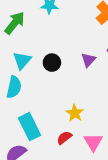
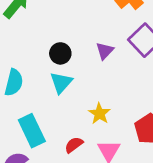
cyan triangle: (22, 60) -> (61, 83), moved
yellow star: (75, 113) -> (99, 114), moved

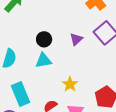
cyan triangle: (61, 83) -> (43, 60), turned 36

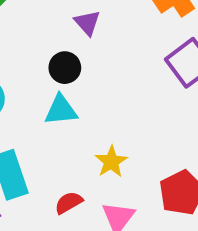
purple triangle: (76, 39) -> (87, 23), moved, turned -32

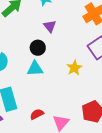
yellow star: (111, 162) -> (74, 68), moved

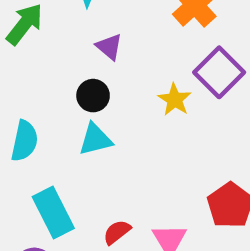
yellow star: (74, 68) -> (175, 100), moved

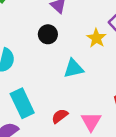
cyan triangle: (95, 139) -> (74, 68), moved

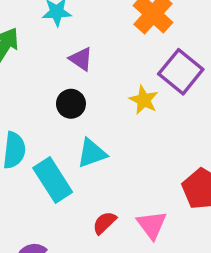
cyan triangle: (74, 68) -> (92, 153), moved
cyan rectangle: (22, 103) -> (53, 180), moved

